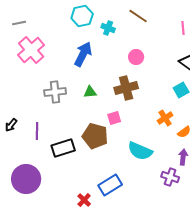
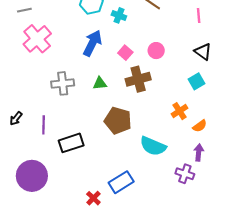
pink circle: (136, 57) -> (156, 51), moved
pink square: (114, 118) -> (125, 53), moved, turned -32
brown pentagon: (95, 136) -> (118, 121), moved

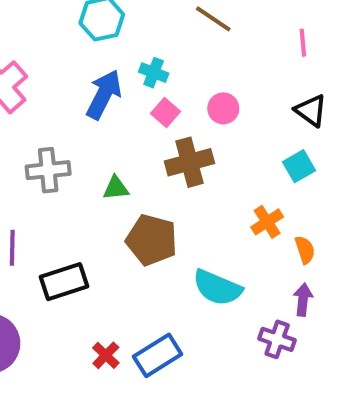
cyan cross: (119, 15) -> (154, 73), moved
green triangle: (100, 83) -> (116, 188), moved
orange semicircle: (200, 126) -> (305, 250), turned -72
red cross: (93, 198) -> (106, 355), moved

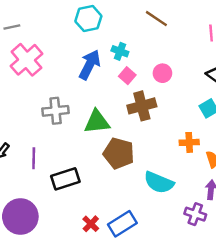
green triangle: (116, 188) -> (97, 122), size x1.6
orange cross: (267, 222) -> (189, 142), turned 30

